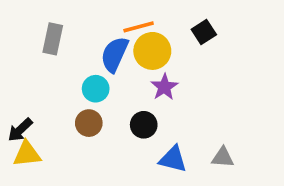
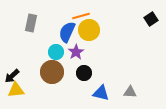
black square: (204, 32) -> (151, 19), moved
purple star: (164, 87) -> (76, 52), moved
brown circle: (89, 123) -> (52, 72), size x1.5

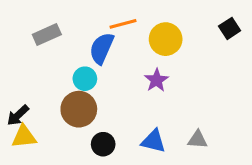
gray rectangle: (31, 23) -> (47, 35), turned 54
yellow circle: (89, 30) -> (166, 39), moved
purple star: (76, 52) -> (156, 80), moved
black circle: (84, 73) -> (103, 144), moved

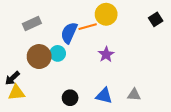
orange line: (123, 24) -> (88, 27), moved
yellow circle: (166, 39) -> (106, 14), moved
brown circle: (79, 109) -> (39, 57), moved

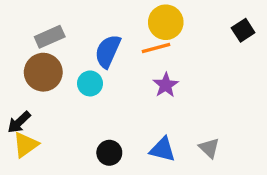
orange line: (88, 27) -> (156, 48), moved
brown circle: (39, 57) -> (43, 72), moved
yellow triangle: (16, 93) -> (26, 145), turned -30
gray triangle: (134, 95) -> (209, 148), turned 40

